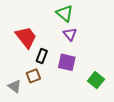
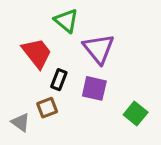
green triangle: (65, 13) -> (66, 21), moved
purple triangle: (70, 34) -> (99, 49), size x1.6

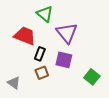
red trapezoid: (37, 53) -> (25, 36), turned -30
brown square: (47, 108) -> (42, 73), moved

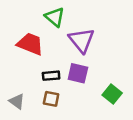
black rectangle: (40, 54) -> (51, 76), moved, turned 64
brown square: (42, 73) -> (51, 99), moved, turned 32

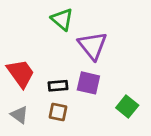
red trapezoid: (30, 44) -> (21, 73), moved, turned 32

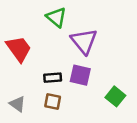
red trapezoid: (21, 73) -> (19, 49), moved

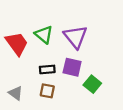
green triangle: (56, 17) -> (44, 35), moved
green square: (115, 96) -> (92, 84), moved

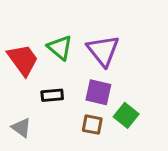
black rectangle: (47, 69) -> (52, 95), moved
brown square: (47, 91) -> (92, 125), moved

